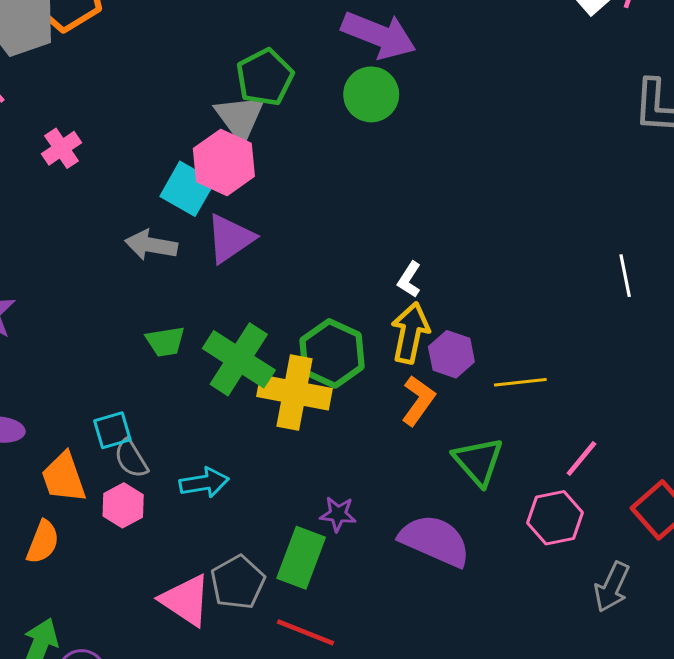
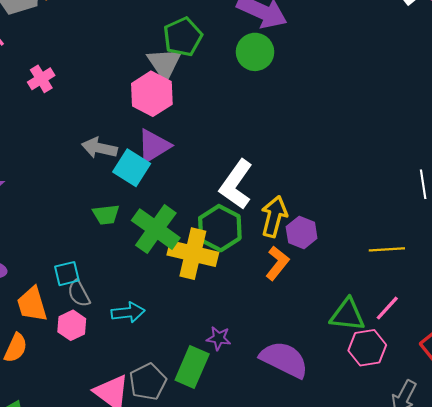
cyan square: (187, 189) -> (132, 168), moved
white L-shape: (409, 280) -> (236, 184), moved, size x2.0
yellow line: (520, 382) -> (387, 249), moved
green triangle: (478, 461) -> (347, 315), moved, turned -45

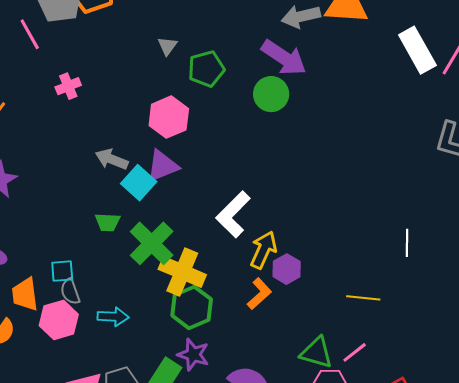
gray triangle: (164, 63) -> (167, 46), moved, size x0.6
green hexagon: (220, 228) -> (192, 307), moved
pink hexagon: (72, 325) -> (59, 320), size x1.4
purple star: (219, 338) -> (193, 355), size x1.4

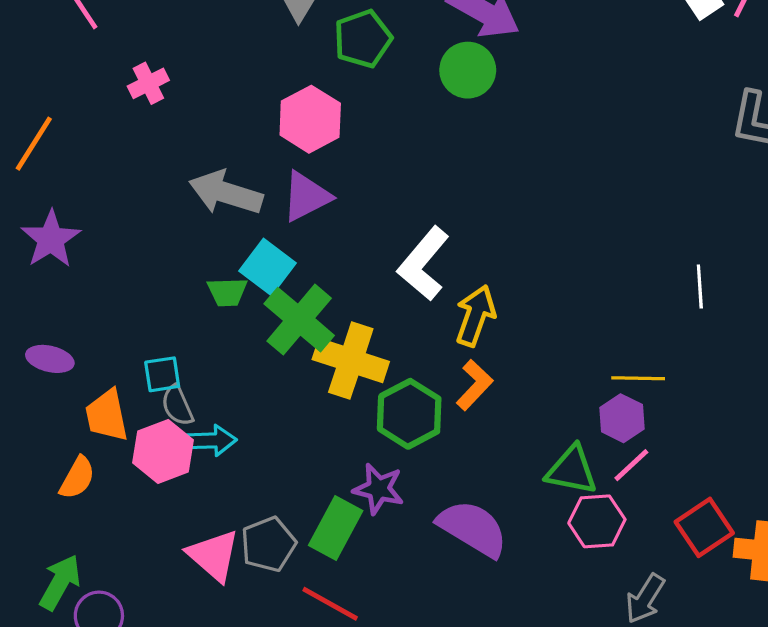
gray arrow: (112, 159) -> (226, 193), size x1.4
cyan square: (139, 183) -> (268, 267), moved
purple hexagon: (287, 269) -> (622, 418), moved
green hexagon: (192, 307) -> (409, 414), moved
cyan arrow: (113, 317) -> (212, 440), moved

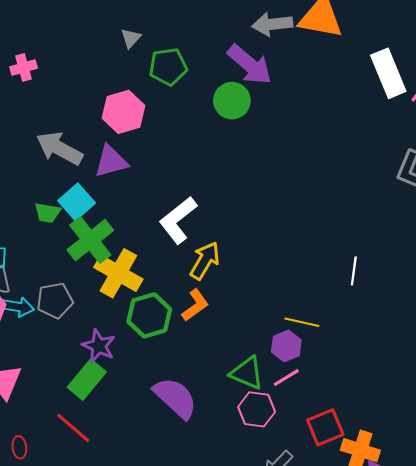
purple star: (378, 489) -> (99, 346), moved
gray pentagon: (268, 544) -> (55, 300), moved

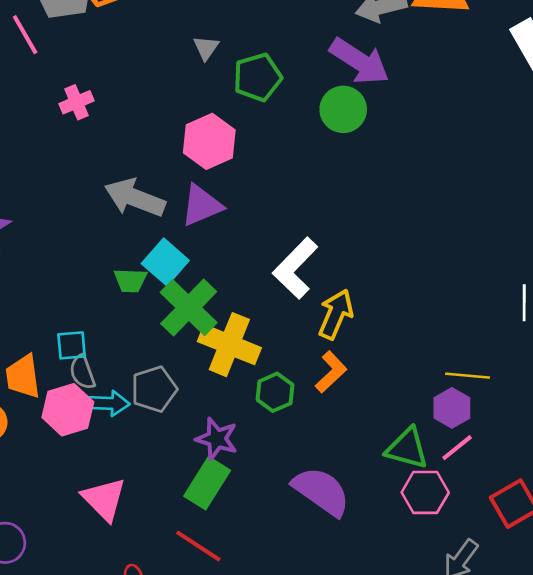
green hexagon: (149, 315) -> (275, 392), size x0.7

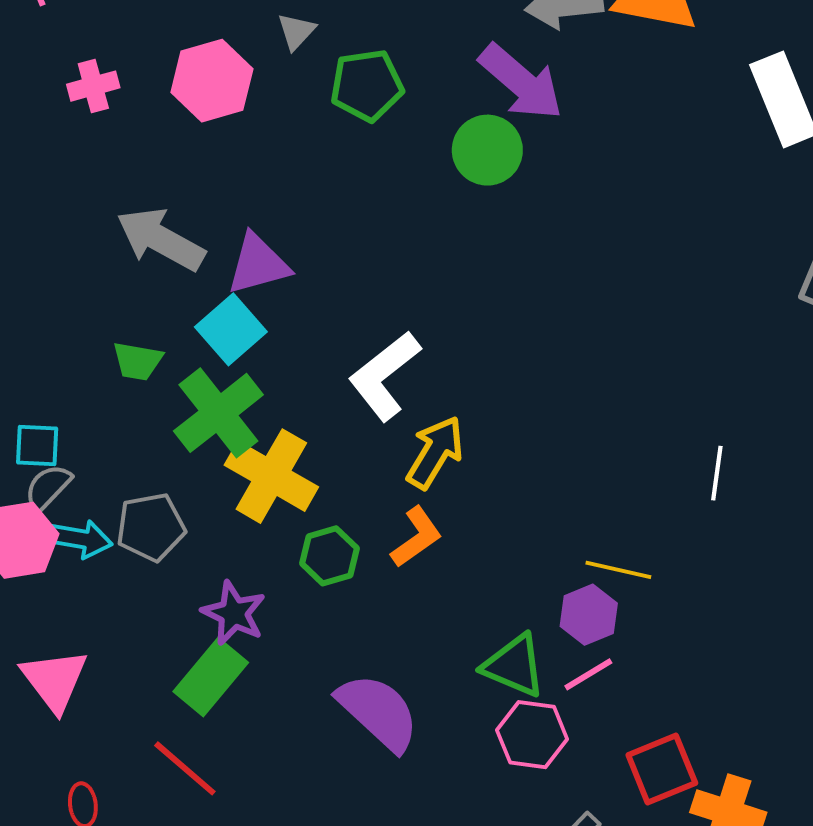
pink hexagon: (209, 141) -> (212, 81), moved
cyan square: (165, 262) -> (231, 329), moved
gray semicircle: (82, 372) -> (48, 487), turned 56

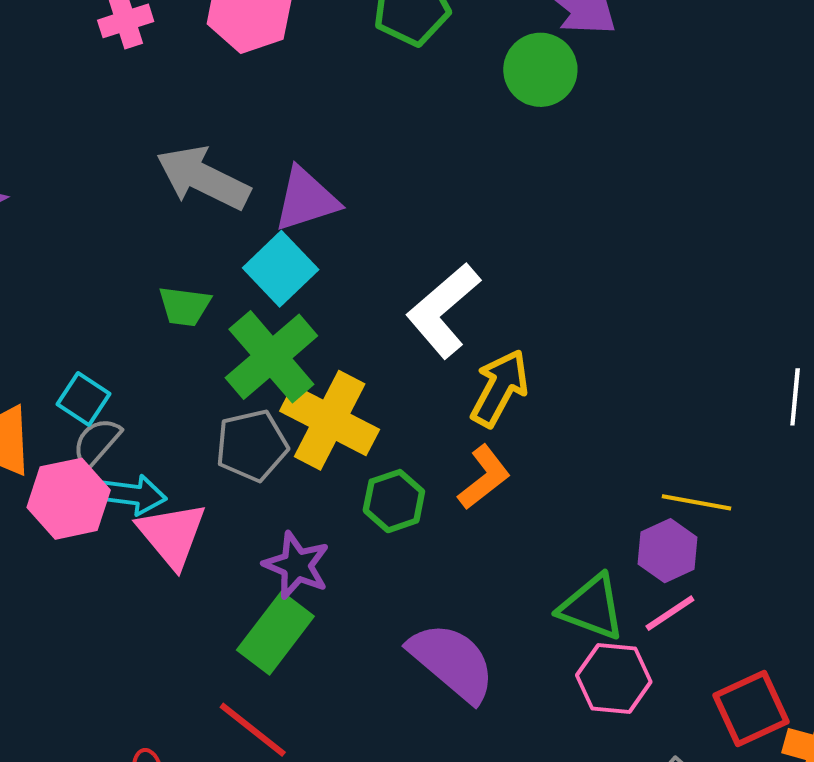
cyan square: (37, 446) -> (83, 399), turned 33
gray pentagon: (151, 527) -> (252, 445), moved
pink triangle: (55, 680) -> (172, 535), moved

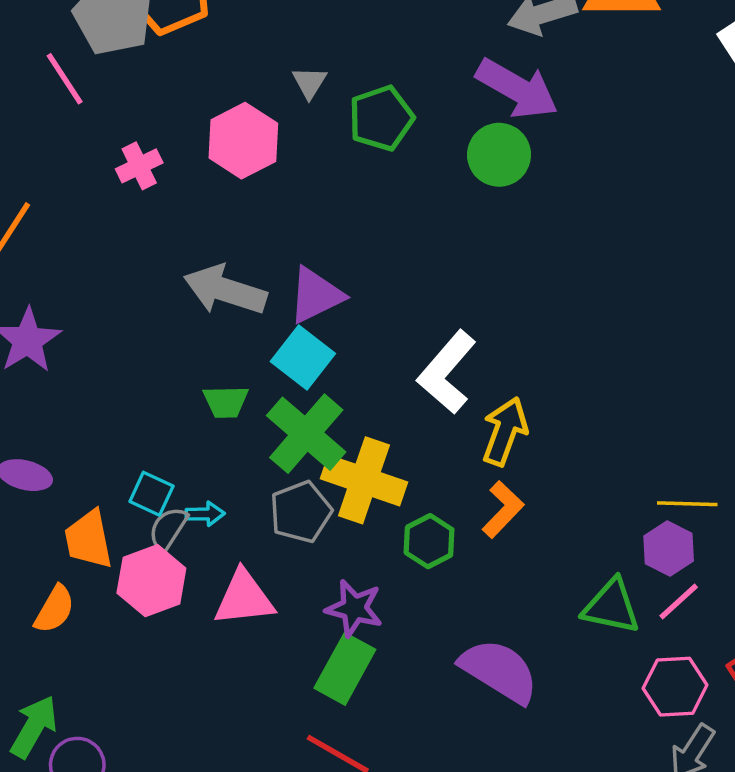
cyan arrow: (133, 495) -> (205, 514), moved, size x0.7
pink triangle: (172, 535) -> (244, 598), turned -48
pink hexagon: (614, 679) -> (675, 687), moved

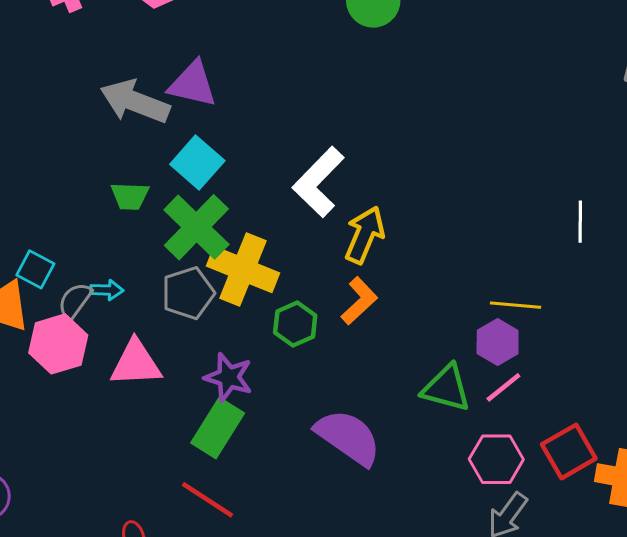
purple triangle: (316, 295) -> (193, 84), moved, turned 36
cyan square: (151, 494) -> (35, 269), moved

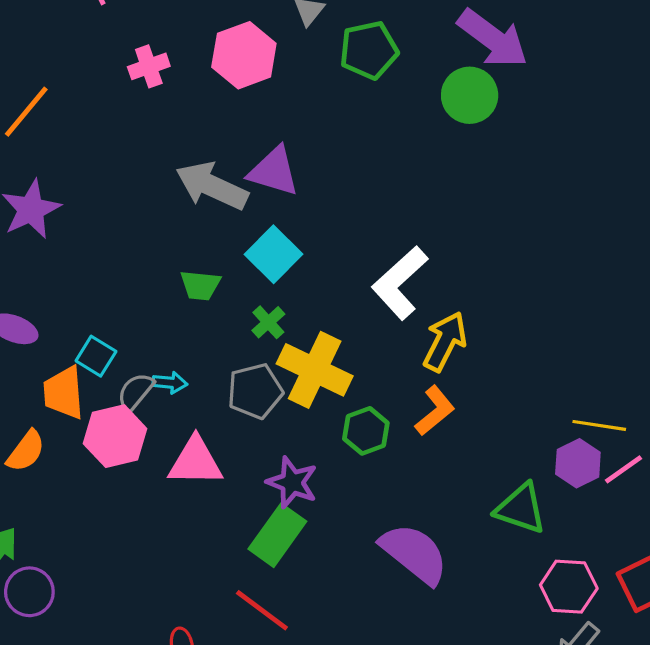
green cross: (196, 227) -> (268, 322), size x0.5
pink line: (503, 387) -> (624, 469), moved

